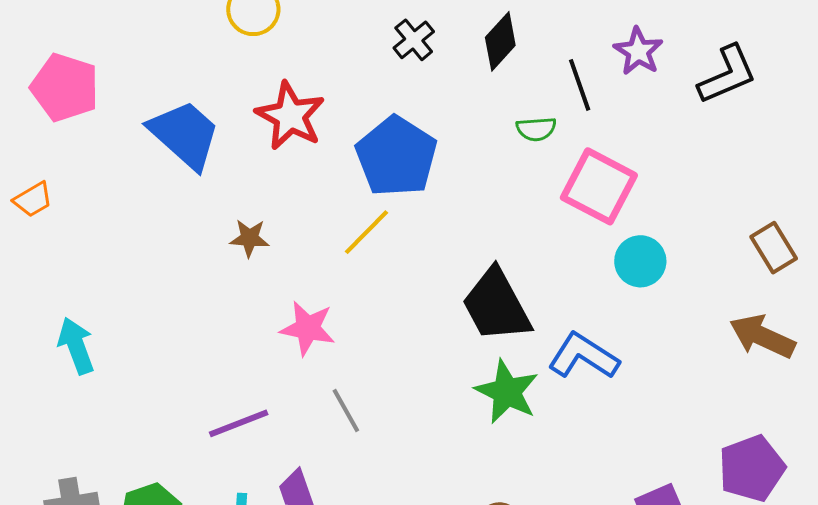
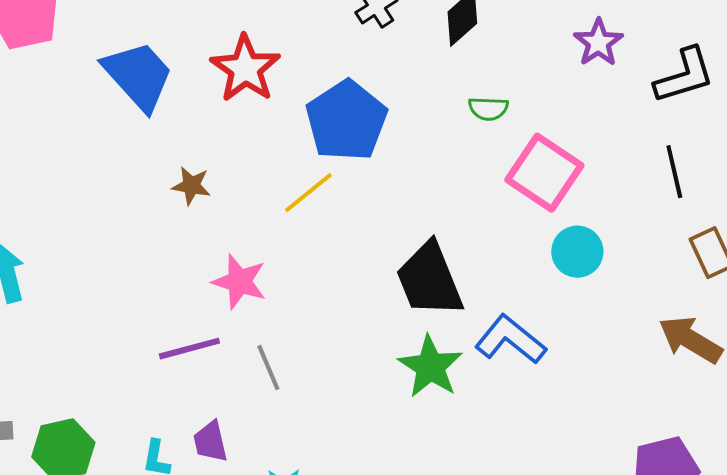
black line: (580, 85) -> (674, 172), moved
purple line: (239, 423) -> (189, 349), moved

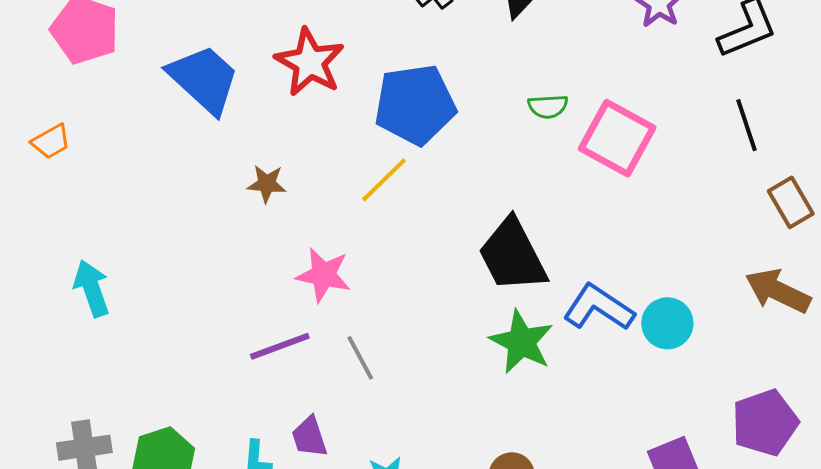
green semicircle: (488, 109) -> (548, 106), moved
blue pentagon: (346, 121) -> (415, 105), turned 30
cyan circle: (577, 252) -> (667, 323), moved

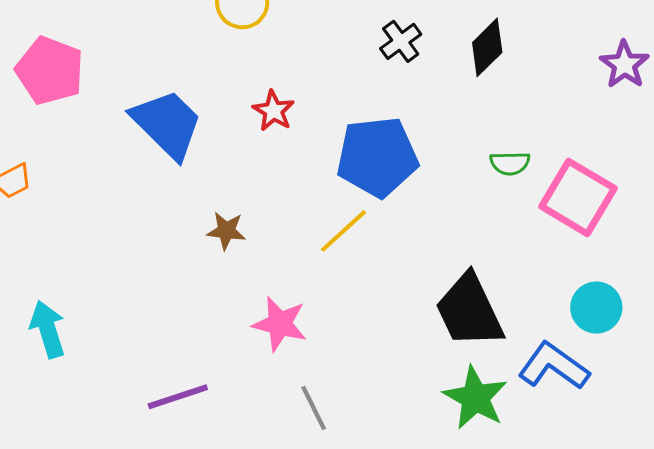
red star: (310, 62) -> (273, 111), size x0.6
cyan circle: (667, 323) -> (596, 308), moved
purple line: (280, 346) -> (178, 397), moved

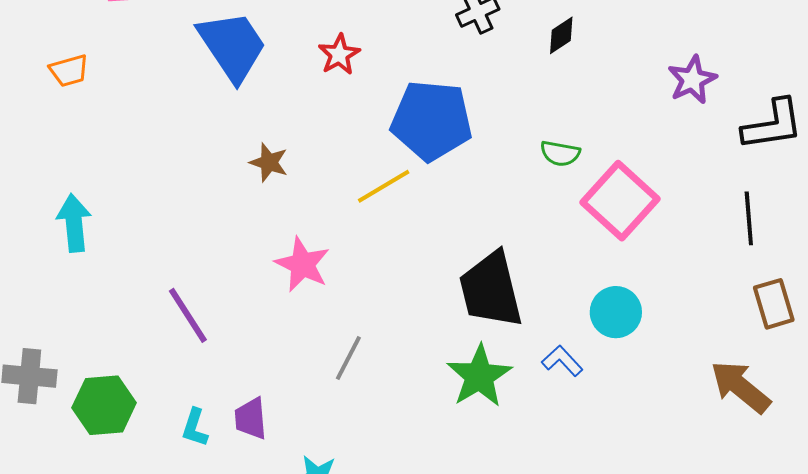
black diamond: (487, 47) -> (561, 35), size x0.7
blue L-shape: (554, 366) -> (562, 361), size x0.6
purple line: (178, 397) -> (188, 315), turned 64
gray line: (314, 408) -> (348, 358), moved, turned 42

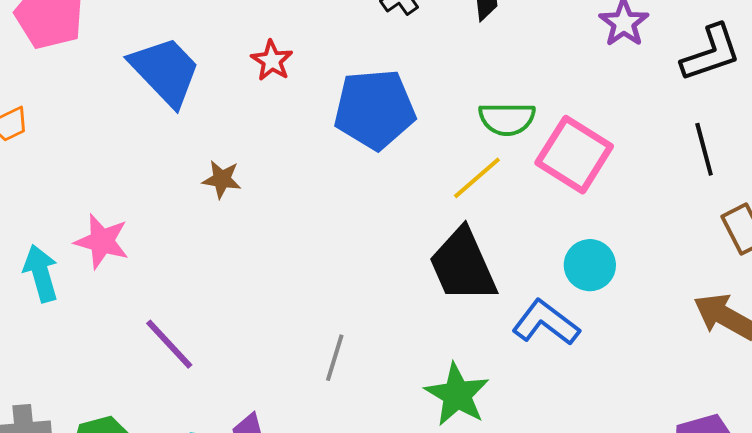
green semicircle: (560, 153) -> (507, 119), size x1.4
yellow line: (384, 186) -> (477, 178), moved
pink star: (302, 264) -> (102, 241), moved
blue L-shape: (562, 361) -> (546, 323), size x1.6
green star: (479, 376) -> (457, 395), moved

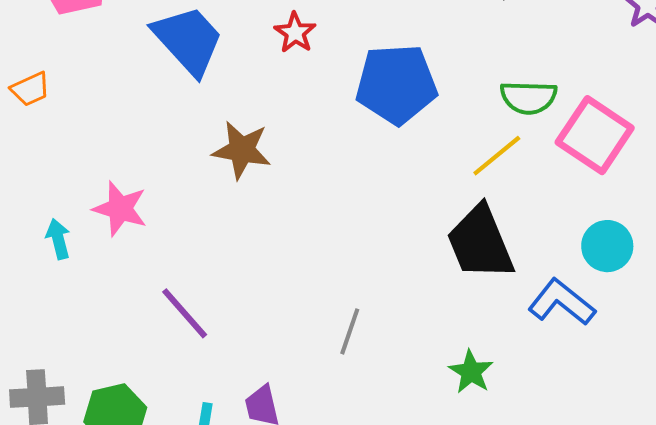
brown star: (222, 179) -> (242, 150), size x1.5
cyan arrow: (41, 273) -> (58, 239), size x0.7
green star: (457, 395) -> (471, 372), size x0.7

